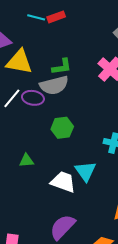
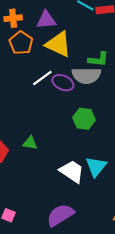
green triangle: (27, 160) -> (30, 143), moved

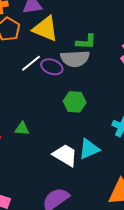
cyan triangle: (96, 166) -> (89, 149), turned 30

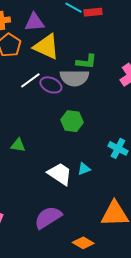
cyan triangle: (89, 149) -> (84, 169), size x0.6

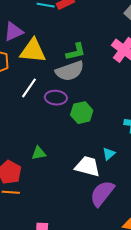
purple ellipse: (51, 85) -> (56, 98), moved
purple semicircle: (48, 217) -> (102, 193), moved

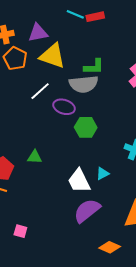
white trapezoid: (88, 166) -> (79, 181), turned -144

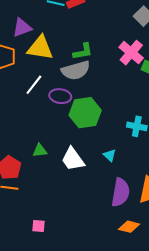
green hexagon: (86, 127) -> (85, 113), size x1.4
cyan triangle: (103, 174) -> (110, 155), turned -40
white trapezoid: (79, 181) -> (73, 159), moved
purple semicircle: (87, 211) -> (120, 192), moved, turned 148

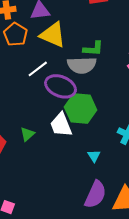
purple ellipse: (60, 96) -> (60, 86), size x1.4
green triangle: (40, 150) -> (27, 134), turned -49
white trapezoid: (73, 159) -> (61, 125), moved

